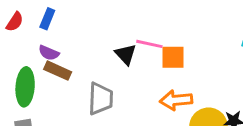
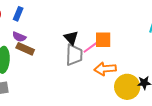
pink line: (149, 44) -> (91, 47), moved, turned -48
gray trapezoid: (101, 99) -> (74, 55), moved

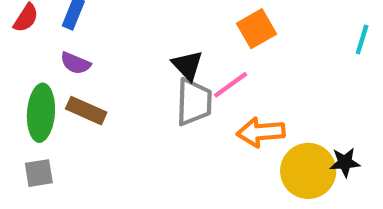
orange square: (103, 40) -> (256, 29), moved, turned -30
brown rectangle: (25, 49) -> (86, 111), moved

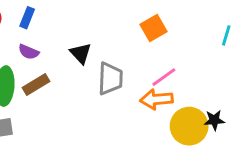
black triangle: (188, 65) -> (81, 53), moved
pink line: (231, 85) -> (164, 77), moved
brown rectangle: (86, 111) -> (36, 85), turned -55

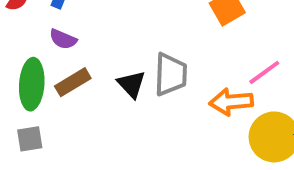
black triangle: (81, 53) -> (131, 84), moved
pink line: (164, 77) -> (264, 72), moved

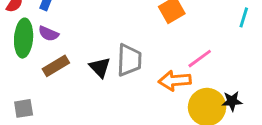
green ellipse: (32, 84) -> (24, 38), moved

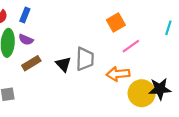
pink line: (200, 59) -> (131, 46), moved
black star: (232, 101) -> (160, 89), size x1.5

